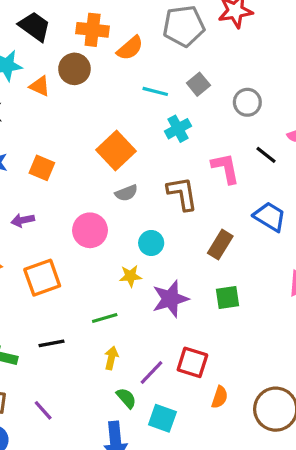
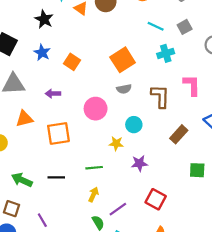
green square: (228, 297) -> (197, 170), moved
purple star: (170, 299) -> (139, 163), size x0.7
red square: (192, 362) -> (156, 199), moved

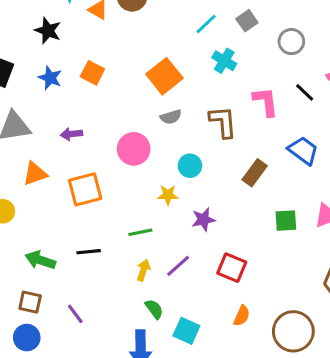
cyan line: (156, 26) -> (206, 24), turned -63
cyan cross: (166, 53) -> (224, 61), turned -35
orange square: (72, 62) -> (92, 73), moved
purple line: (118, 209) -> (178, 266), moved

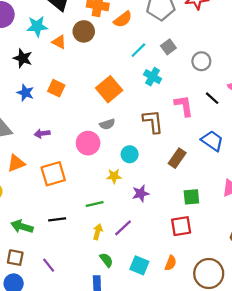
gray semicircle: (171, 117) -> (107, 124), moved
green square: (286, 221) -> (191, 197), moved
red square: (232, 268) -> (181, 226), moved, turned -30
cyan square: (186, 331) -> (139, 265), moved

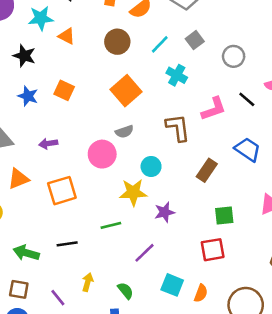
brown circle: (84, 31) -> (117, 42), moved
pink L-shape: (184, 106) -> (214, 109), turned 80
yellow star: (114, 176) -> (133, 192), size x1.5
yellow arrow: (98, 232) -> (88, 282), moved
cyan square: (139, 265) -> (172, 285), moved

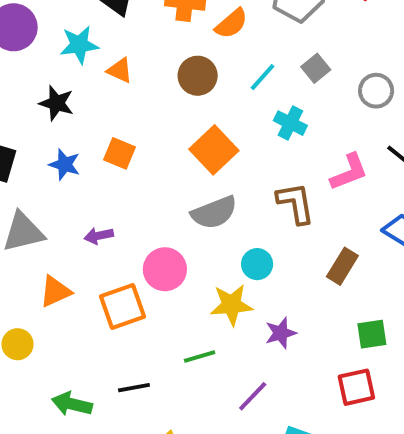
gray semicircle: (124, 132) -> (214, 213), size x1.6
pink circle: (102, 154) -> (165, 269), moved

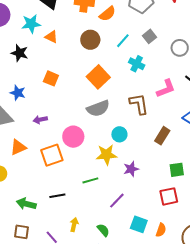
blue star: (65, 164) -> (18, 93), moved

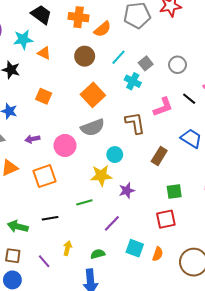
gray square: (150, 36) -> (146, 63), moved
pink circle: (73, 137) -> (65, 145), moved
green semicircle: (103, 230) -> (98, 254), turned -64

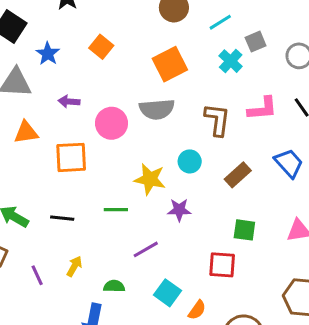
cyan circle: (115, 155) -> (190, 161), moved

